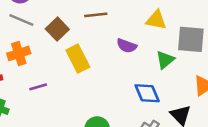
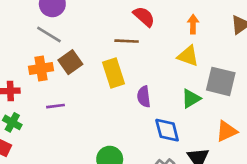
brown square: (57, 29) -> (70, 62), moved
purple semicircle: (127, 46) -> (144, 97), moved, turned 54
yellow rectangle: (78, 59) -> (114, 73), moved

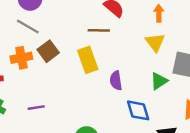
yellow triangle: (188, 56) -> (155, 42), turned 35
purple line: (55, 106) -> (36, 108), moved

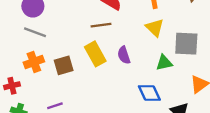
brown square: (48, 51) -> (64, 65), moved, turned 30
purple semicircle: (116, 81) -> (124, 55), moved
green triangle: (159, 81) -> (164, 63), turned 30

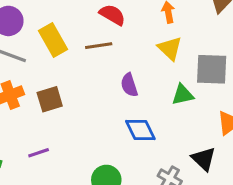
yellow rectangle: (95, 54) -> (53, 40), moved
blue diamond: (149, 93) -> (140, 130), moved

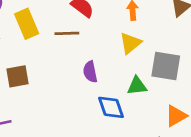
yellow triangle: (170, 48) -> (130, 43), turned 30
blue diamond: (140, 130) -> (111, 107), moved

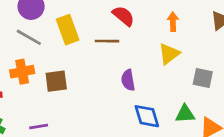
gray square: (166, 66) -> (203, 78), size x0.7
green triangle: (137, 86) -> (185, 114), moved

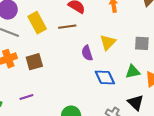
yellow triangle: (169, 54) -> (108, 42), moved

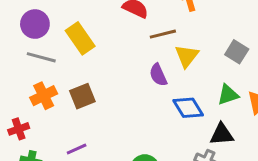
brown line: (67, 27) -> (163, 34), moved
gray square: (142, 43) -> (237, 52), turned 35
black triangle: (136, 103) -> (222, 134), moved, turned -42

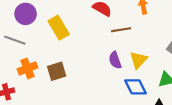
yellow triangle: (187, 56) -> (138, 60), moved
gray line: (41, 57) -> (15, 40), moved

